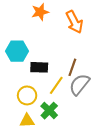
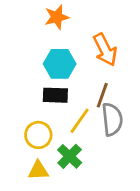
orange arrow: (74, 22) -> (105, 50), moved
cyan hexagon: (17, 51) -> (60, 64), moved
gray semicircle: (79, 84) -> (112, 119), turned 135

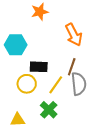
cyan hexagon: (60, 64) -> (16, 45), moved
yellow circle: (38, 135) -> (27, 84), moved
yellow triangle: (38, 170) -> (18, 120), moved

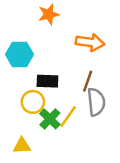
orange arrow: (74, 35) -> (90, 42), turned -55
yellow line: (56, 85) -> (68, 117), moved
green cross: (49, 110) -> (50, 119), moved

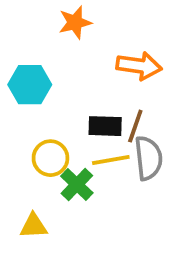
black rectangle: (47, 81) -> (105, 126), moved
yellow line: (68, 117) -> (111, 160), moved, turned 45

